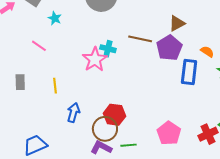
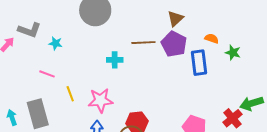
pink star: (95, 59) -> (100, 100), moved, turned -30
gray rectangle: (20, 82) -> (38, 114), size x1.8
yellow line: (55, 86) -> (70, 94), moved

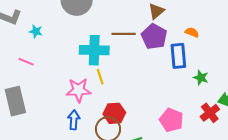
green star: (233, 53) -> (201, 78), moved
cyan cross: (115, 60) -> (94, 50), size x1.8
yellow line: (70, 94) -> (100, 77), moved

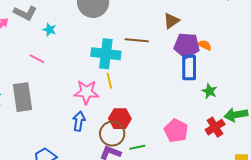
purple pentagon: (154, 36) -> (187, 45), moved, turned -30

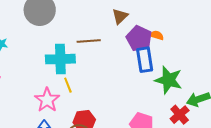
purple pentagon: (187, 45) -> (139, 38), turned 30
green star: (209, 91) -> (169, 80), size x1.8
pink star: (86, 92) -> (47, 100), turned -30

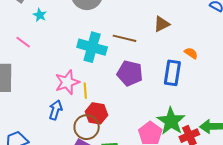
purple pentagon: (139, 38) -> (130, 73), moved, turned -30
green star: (169, 80) -> (171, 121), moved
yellow line: (68, 85) -> (85, 91), moved

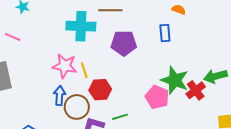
blue rectangle: (172, 73) -> (165, 33), size x0.7
pink star: (67, 82) -> (65, 66), turned -30
brown circle: (87, 127) -> (77, 107), moved

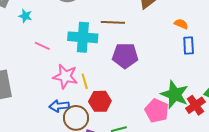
blue rectangle: (165, 33) -> (189, 45), moved
pink line: (13, 37) -> (42, 46), moved
blue arrow: (60, 96) -> (59, 106), turned -102

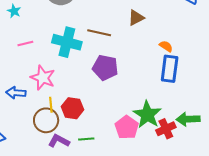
blue rectangle: (189, 45) -> (170, 69), size x1.5
pink line: (42, 46) -> (25, 44), turned -49
yellow line: (85, 81) -> (51, 105), moved
blue arrow: (59, 106) -> (16, 93), moved

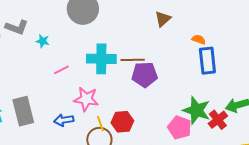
brown line: (99, 33) -> (133, 60), moved

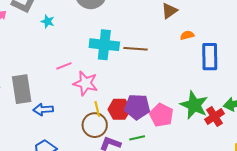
orange semicircle: (199, 40) -> (187, 35), moved, turned -40
pink line: (61, 70) -> (64, 66), moved
purple pentagon: (145, 75) -> (137, 107), moved
blue arrow: (64, 120) -> (43, 110), moved
pink pentagon: (180, 128) -> (161, 115), moved

